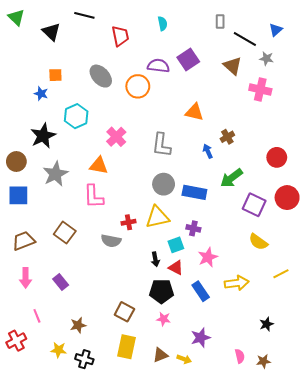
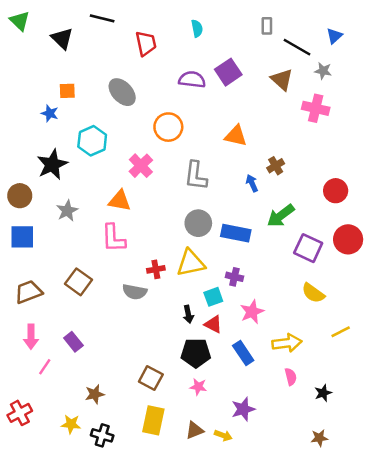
orange circle: (138, 86) -> (168, 127), moved
gray star: (55, 174) -> (67, 211), size x0.7
pink line: (37, 316) -> (45, 367), moved, turned 56
pink semicircle: (240, 356) -> (291, 377), moved

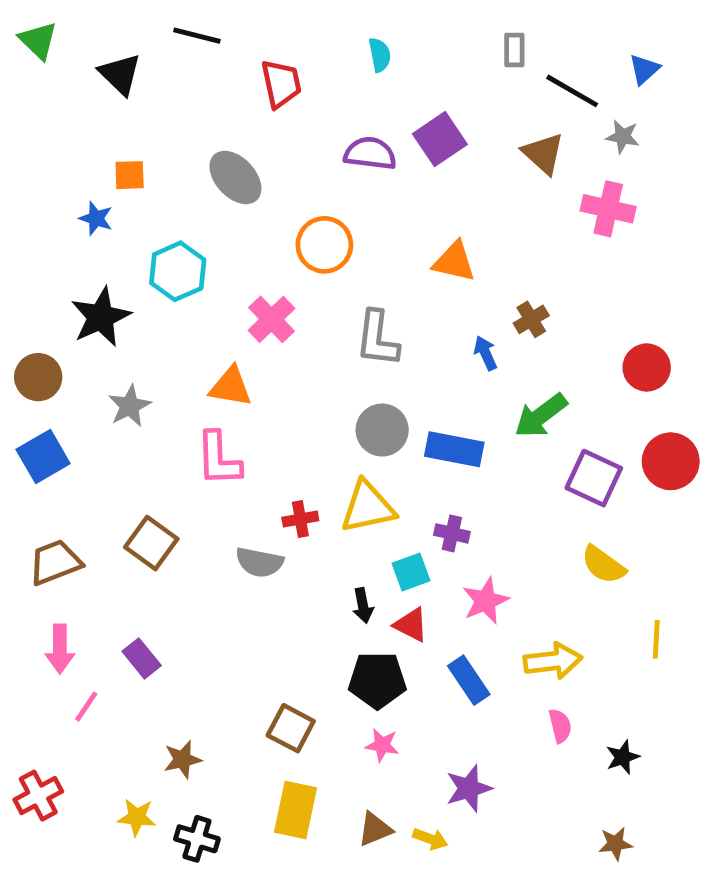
blue square: (22, 237) -> (43, 456), turned -30
yellow line: (341, 332) -> (656, 639), turned -60

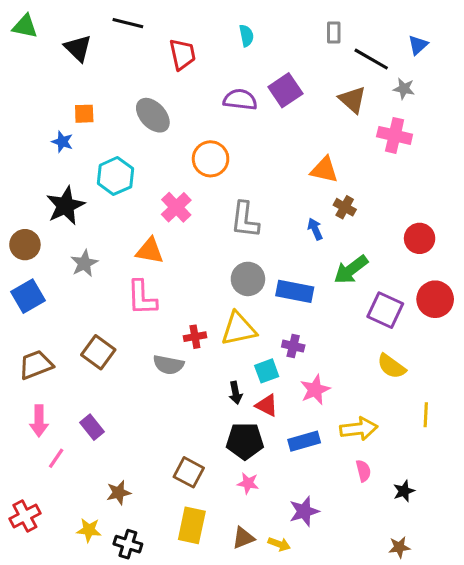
green triangle: (38, 40) -> (25, 26), turned -32
orange triangle: (454, 262) -> (324, 170), moved
brown cross: (531, 319) -> (345, 207), turned -30
blue rectangle: (469, 680) -> (304, 441), turned -72

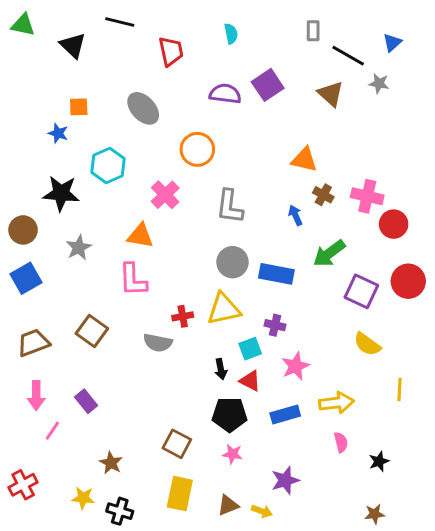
pink cross: (395, 135) -> (367, 196), moved
black star: (65, 206) -> (61, 193), turned 30
brown star: (119, 493) -> (111, 463), turned -30

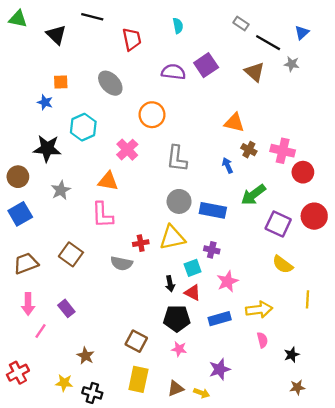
gray rectangle: (313, 31) -> (241, 23), turned -56
brown star: (375, 514) -> (297, 387), moved

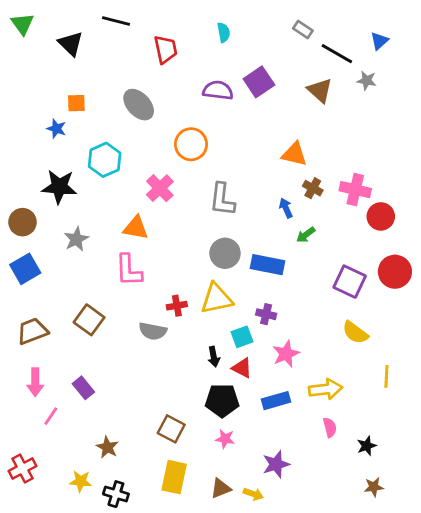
green triangle: (18, 19) -> (22, 24), turned 42
green arrow: (253, 195) -> (306, 235), moved, size x0.6

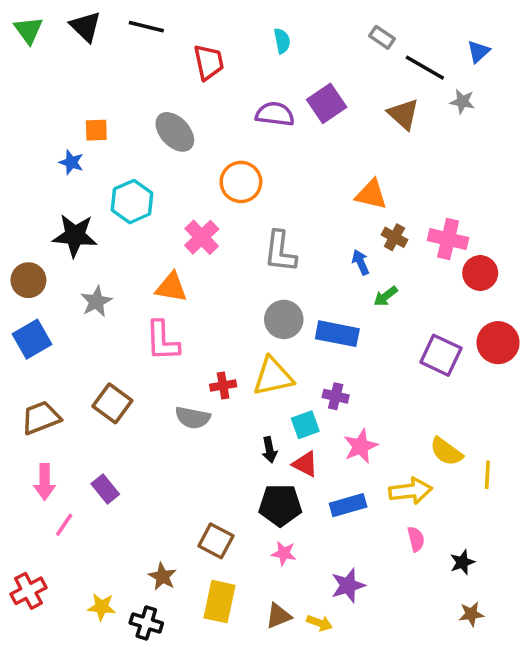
black triangle: (71, 44) -> (86, 27), moved
yellow semicircle: (355, 333) -> (446, 452), moved
brown star: (107, 447) -> (162, 577), moved

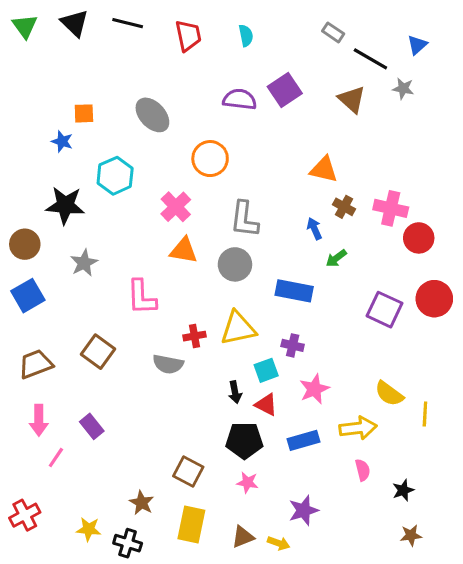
red trapezoid: (209, 62) -> (188, 36), moved
orange triangle: (171, 287) -> (184, 250), moved
gray circle: (284, 319) -> (235, 264), moved

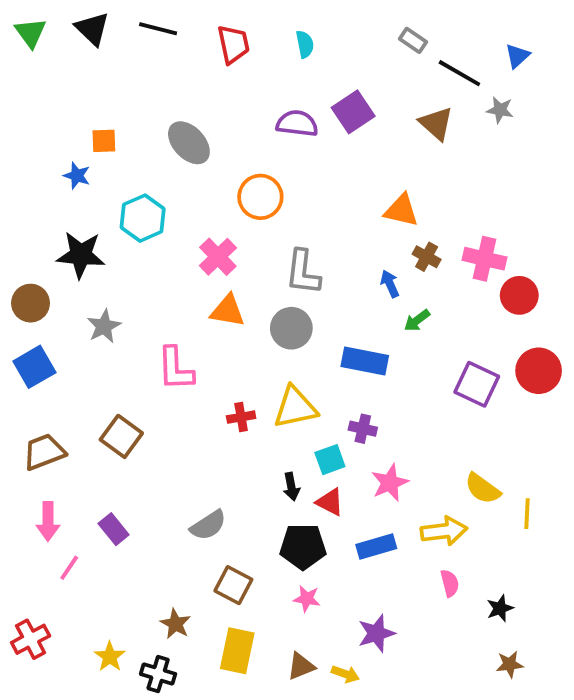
gray semicircle: (168, 364) -> (208, 525), moved, turned -44
yellow star: (89, 529) -> (110, 657), turned 30

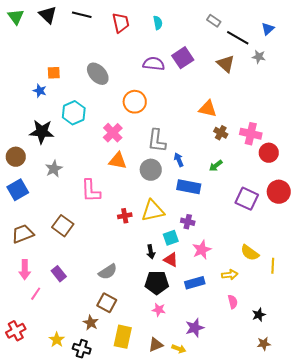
blue arrow: (390, 284) -> (179, 160), moved
yellow arrow: (444, 531) -> (230, 275), size x0.7
brown square: (233, 585) -> (107, 303), moved

